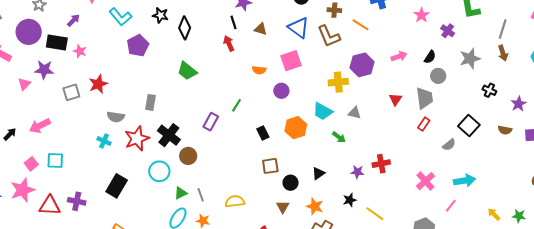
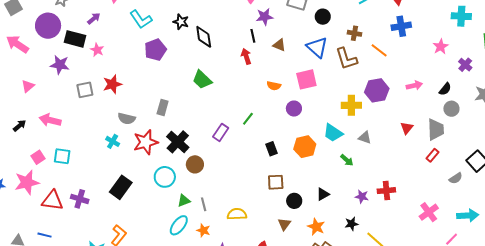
black diamond: (185, 28) -> (204, 37), turned -35
pink triangle: (24, 84) -> (28, 86), moved
pink arrow: (40, 126) -> (50, 120), turned 35

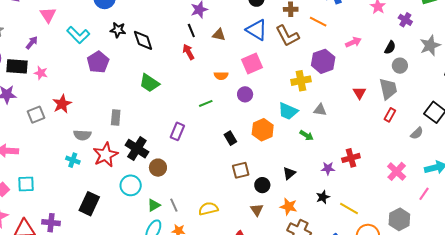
pink arrow: (414, 85) -> (353, 42), moved
green line: (248, 119) -> (206, 103), moved, turned 40

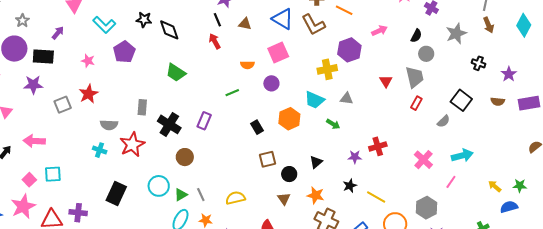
pink star: (41, 73) -> (88, 61), moved
black cross: (137, 149) -> (169, 124), moved
cyan circle: (131, 185) -> (159, 186), moved

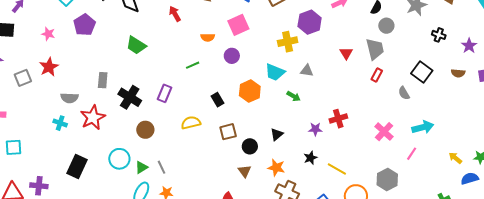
gray semicircle: (443, 121) -> (404, 93), turned 104
yellow semicircle: (235, 198) -> (191, 123), moved

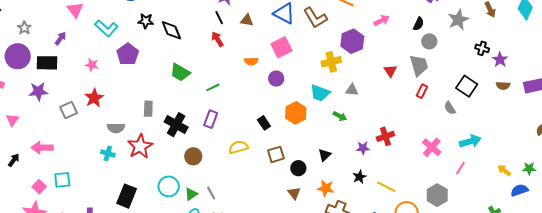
purple star: (469, 46) -> (500, 60), moved
green line: (193, 65) -> (213, 87), moved

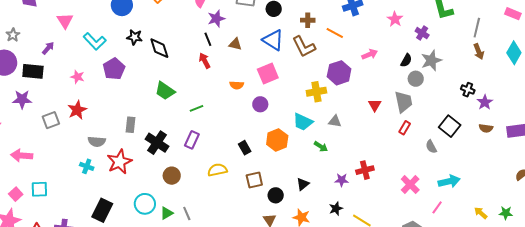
gray star: (458, 20) -> (431, 60), moved

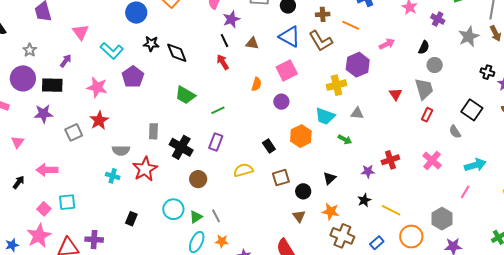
gray star: (431, 60) -> (469, 37), moved
pink star: (77, 77) -> (97, 87), size x1.5
orange semicircle: (237, 85) -> (256, 84), turned -72
pink cross: (410, 184) -> (432, 160), moved
black rectangle: (102, 210) -> (131, 219), size x0.6

